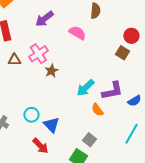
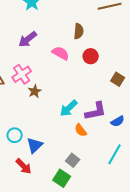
red circle: (131, 36) -> (91, 56), moved
brown square: (122, 53) -> (118, 79), moved
blue triangle: (51, 125) -> (35, 145), turned 30

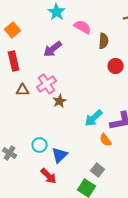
pink semicircle: (61, 53) -> (83, 27), moved

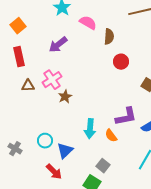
cyan arrow: (94, 118) -> (90, 129), moved, turned -42

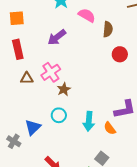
orange square: (18, 26) -> (17, 18), turned 35
cyan circle: (45, 141) -> (59, 115), moved
blue triangle: (65, 151) -> (33, 127), moved

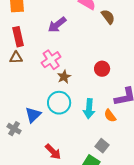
brown semicircle: (108, 29) -> (108, 17), turned -42
red circle: (120, 54) -> (102, 69), moved
brown triangle: (27, 78) -> (16, 58), moved
cyan circle: (59, 115) -> (59, 103), size x1.5

